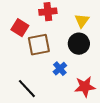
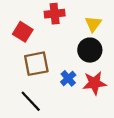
brown square: (39, 45) -> (36, 64), moved
red star: (85, 87) -> (94, 83), moved

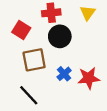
yellow triangle: (93, 24) -> (88, 13), moved
black circle: (90, 50) -> (60, 36), moved

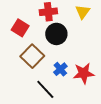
brown square: (34, 60) -> (32, 56), turned -35
black line: (29, 95) -> (45, 89), moved

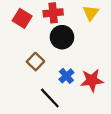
red square: (20, 28) -> (22, 18), moved
brown square: (32, 56) -> (35, 62), size x0.7

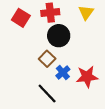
brown square: (35, 62) -> (47, 59), moved

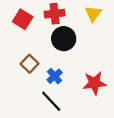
brown square: (47, 59) -> (30, 64), moved
blue cross: (63, 72) -> (55, 76), moved

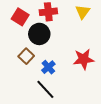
black circle: (64, 39) -> (39, 34), moved
red star: (94, 83) -> (84, 59), moved

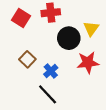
yellow triangle: (83, 12) -> (91, 29), moved
black circle: (39, 34) -> (69, 38), moved

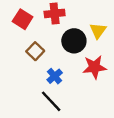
brown square: (27, 59) -> (35, 51), moved

